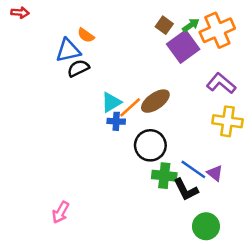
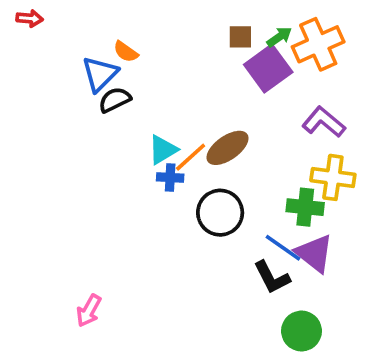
brown square: (164, 25) -> (240, 37), turned -36
blue triangle: (68, 50) -> (100, 74), turned -32
purple triangle: (215, 173) -> (314, 253), size x1.6
green cross: (164, 176) -> (305, 207), moved

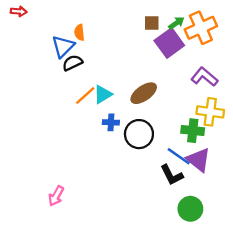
orange semicircle: (126, 52) -> (79, 32), turned 49
orange line: (191, 157) -> (85, 96), moved
blue cross: (170, 177) -> (111, 122), moved

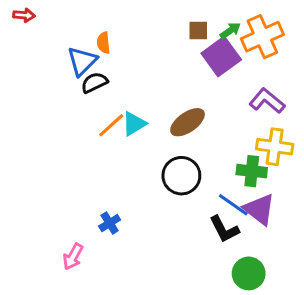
blue cross: (111, 122) -> (110, 223), moved, turned -35

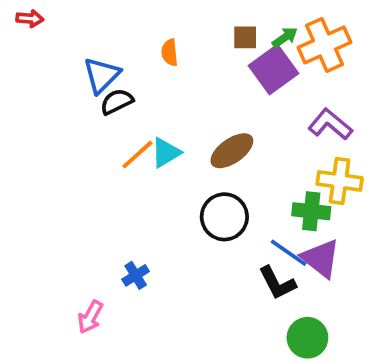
orange semicircle: (103, 43) -> (170, 53), moved

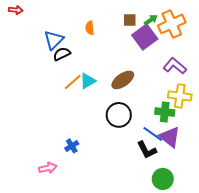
pink arrow: (90, 317) -> (48, 168), turned -132

